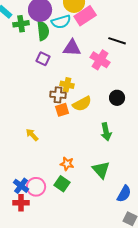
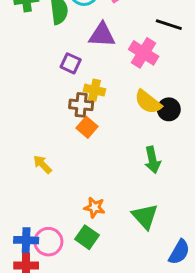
purple square: (43, 59) -> (71, 63), moved
yellow semicircle: (82, 104) -> (148, 102), moved, turned 66
orange square: (62, 110) -> (87, 127), turned -32
blue cross: (21, 186) -> (26, 240), turned -35

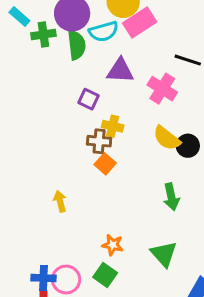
yellow arrow: (42, 164) -> (60, 201), turned 30

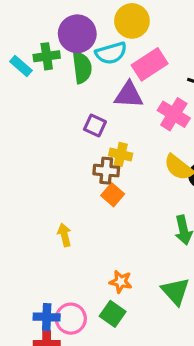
cyan rectangle: (19, 16) -> (21, 66), moved
pink rectangle: (140, 22) -> (150, 64), moved

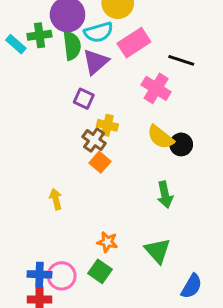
purple triangle: (129, 95) -> (96, 62), moved, turned -44
brown cross: (106, 171) -> (94, 140), turned 30

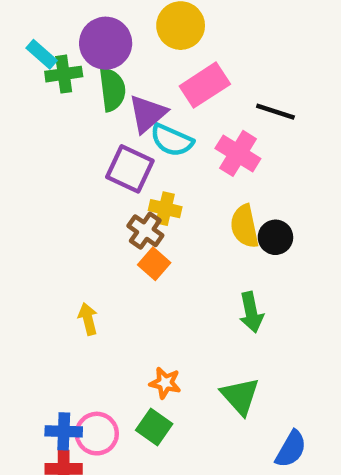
cyan semicircle: (99, 32) -> (172, 140), moved, turned 40
cyan rectangle: (16, 44) -> (42, 54), moved
purple square: (84, 99) -> (130, 169), size x1.5
yellow semicircle: (161, 137) -> (245, 226), turned 40

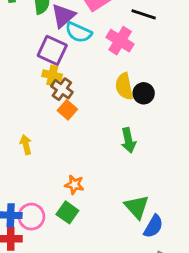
yellow cross: (165, 209) -> (52, 75), moved
green triangle: (240, 396) -> (137, 207), moved

